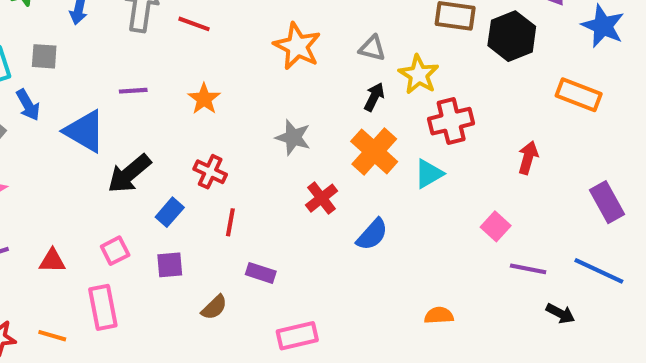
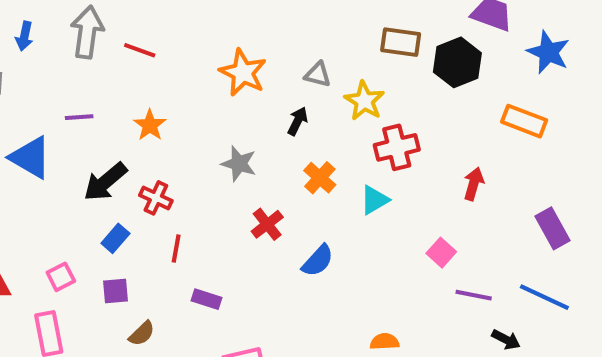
black arrow: (374, 97) -> (298, 121), moved
orange cross: (374, 151) -> (320, 178), size x0.7
black arrow: (129, 174) -> (105, 182), moved
brown semicircle: (214, 307) -> (142, 334), moved

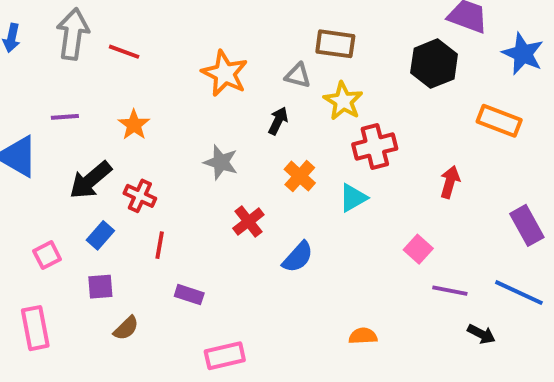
brown rectangle: (401, 42) -> (335, 44), moved
pink square: (61, 277) -> (47, 255), moved

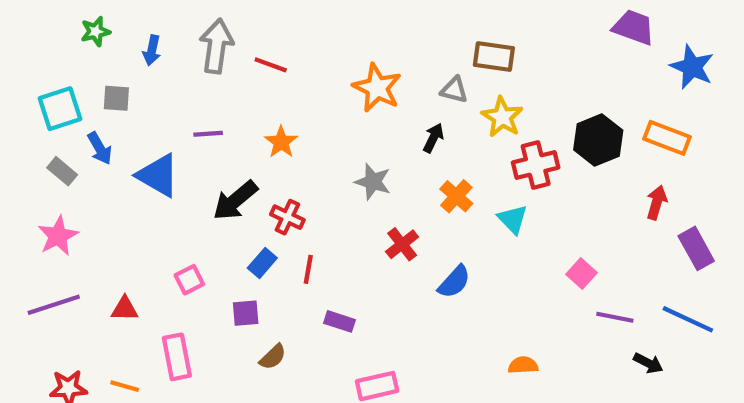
black hexagon: (434, 64) -> (598, 140), moved
red arrow: (450, 182) -> (657, 203), moved
cyan triangle: (353, 198) -> (513, 219), turned -44
blue rectangle: (100, 235) -> (262, 263), moved

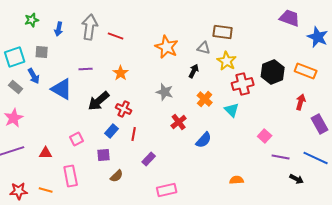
purple rectangle: (340, 321) -> (149, 159), turned -64

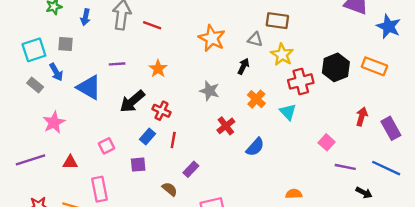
red arrow: (301, 102) -> (362, 117), moved
pink star: (14, 118) -> (54, 122), moved
brown semicircle: (117, 176) -> (170, 189), moved, turned -96

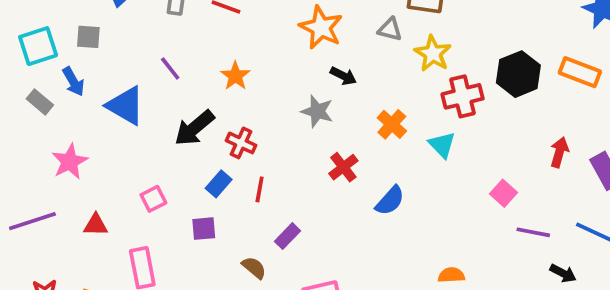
purple line: (117, 64) -> (170, 68), turned 56
black arrow: (243, 66) -> (343, 76), moved, turned 91

